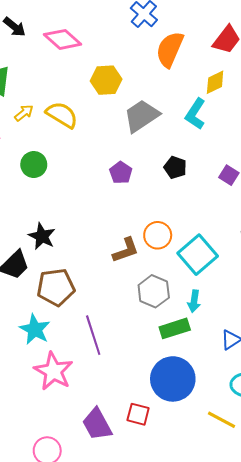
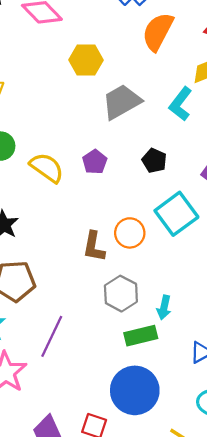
yellow semicircle: (62, 115) -> (47, 168), moved
brown L-shape: (126, 250) -> (94, 247), turned 116
cyan square: (198, 255) -> (176, 214), moved
purple line: (93, 335) -> (52, 336), turned 39

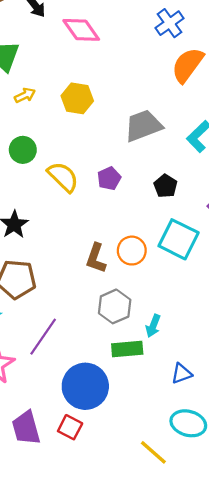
yellow hexagon: (86, 60) -> (77, 98), moved
cyan square: (176, 214) -> (179, 239), turned -36
blue circle: (135, 390) -> (85, 386), moved

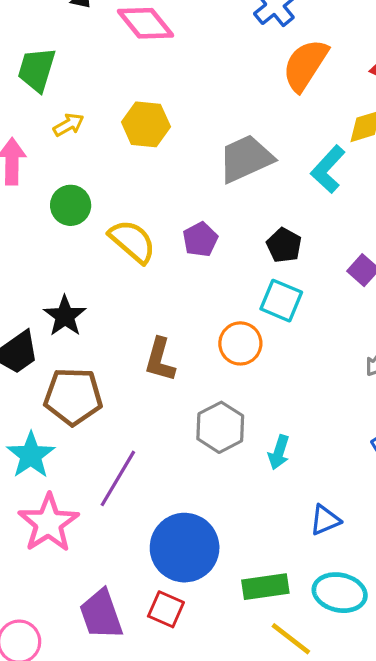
cyan square: (179, 239) -> (281, 301), moved, size x0.7
brown L-shape: (96, 258) -> (160, 360), moved
green rectangle: (127, 349) -> (265, 587), moved

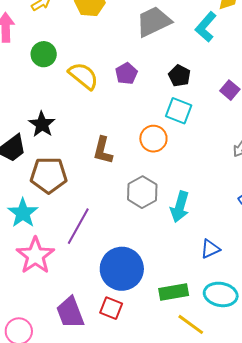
cyan arrow: (279, 452) -> (180, 207), size x1.4

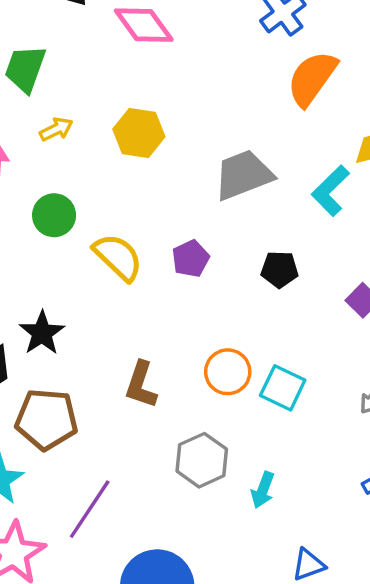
black pentagon: (179, 76) -> (280, 269), turned -30
cyan square: (179, 111) -> (283, 388), moved
cyan arrow: (180, 207) -> (263, 490), size x0.7

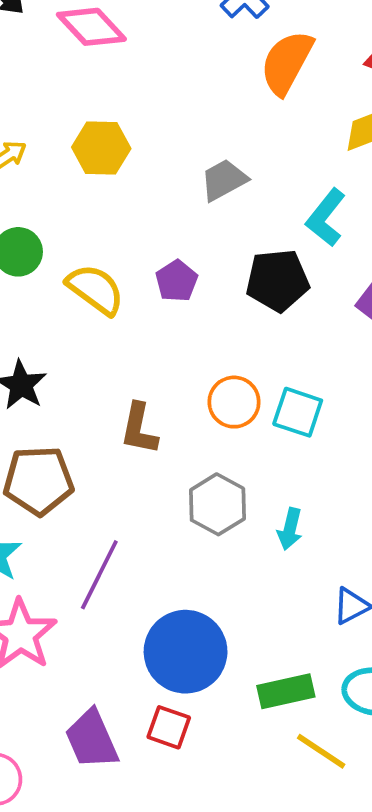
gray trapezoid: (243, 175) -> (224, 180), size x0.7
cyan L-shape: (331, 191) -> (326, 218), moved
black pentagon: (280, 269) -> (278, 280), size x1.5

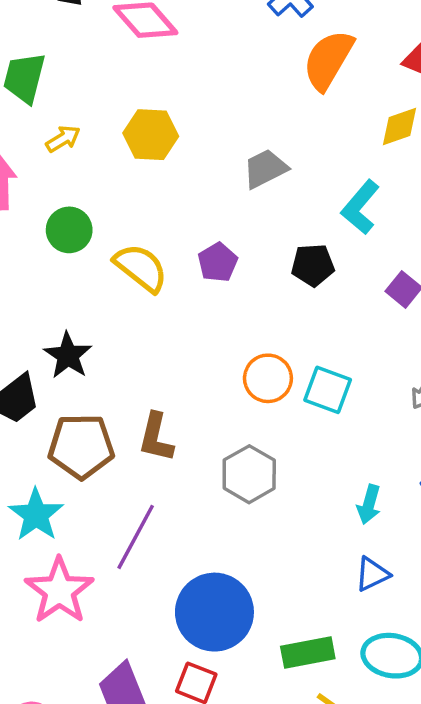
black pentagon: (278, 280) -> (313, 265), size x0.7
brown L-shape: (139, 429) -> (156, 437), moved
cyan arrow: (290, 529) -> (369, 504), moved

